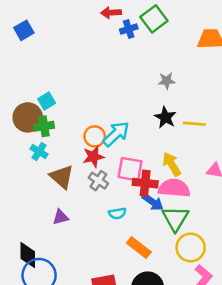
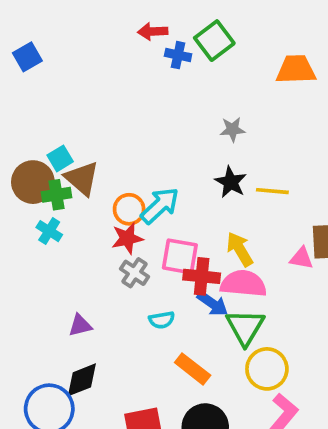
blue cross: (129, 29) -> (178, 55), turned 30
brown triangle: (62, 177) -> (82, 178), moved
black diamond: (28, 255) -> (82, 380), moved, turned 68

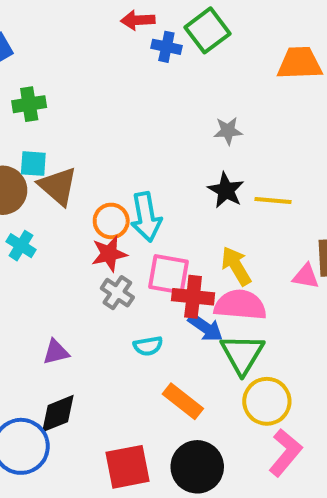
cyan square: (60, 158) -> (33, 164), turned 35
green cross: (56, 195) -> (29, 104), moved
cyan arrow: (160, 206) -> (146, 217), turned 123

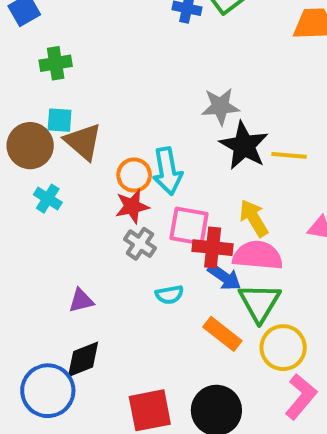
gray star: (228, 131) -> (220, 106), moved, size x1.4
black star: (226, 190) -> (244, 146), size x1.4
orange rectangle: (183, 401) -> (222, 334), moved

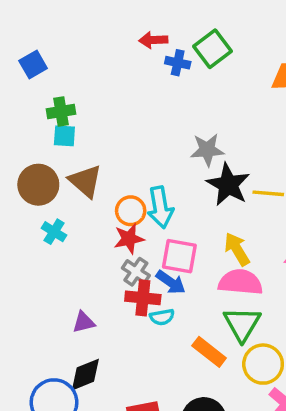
cyan square: (60, 120) -> (64, 136), moved
red cross: (213, 248) -> (143, 298), moved
blue arrow: (224, 277) -> (171, 282), moved

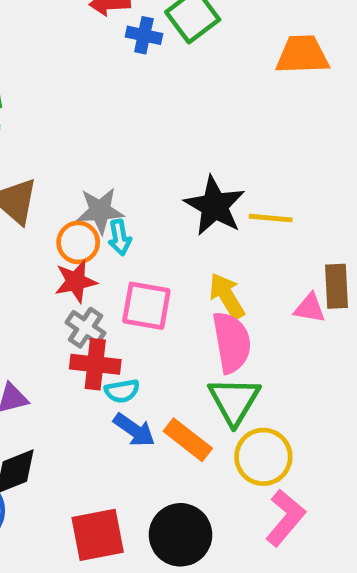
gray star: (207, 150) -> (100, 211), moved
cyan arrow: (160, 207) -> (120, 238), size x0.6
blue arrow: (171, 282) -> (134, 430), moved
pink semicircle: (240, 282) -> (232, 342), turned 75

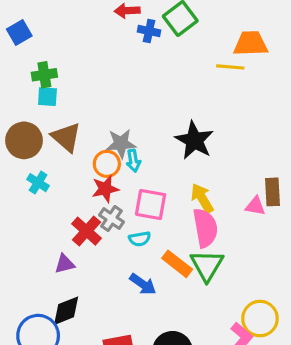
yellow line: (271, 218) -> (230, 67), moved
red cross: (95, 364) -> (87, 231), moved, turned 36
cyan semicircle: (122, 391) -> (140, 239), moved
orange rectangle: (188, 440) -> (177, 264), moved
yellow circle: (263, 457) -> (260, 319), moved

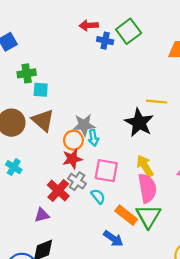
yellow line: (230, 67) -> (157, 102), moved
cyan square: (47, 97) -> (41, 90), moved
cyan cross: (38, 183) -> (14, 167), moved
cyan semicircle: (140, 239) -> (98, 196), turned -119
blue arrow: (143, 284) -> (113, 239), moved

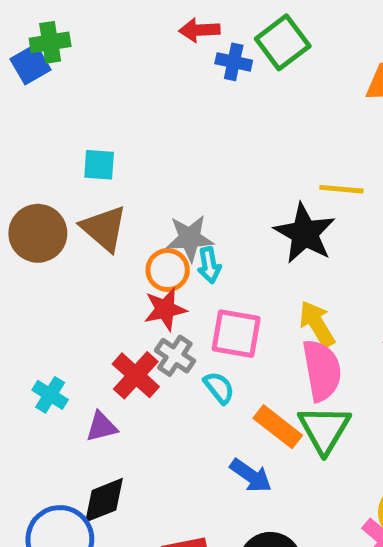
green cross: (27, 73) -> (50, 42), moved
cyan cross: (14, 167) -> (50, 395), moved

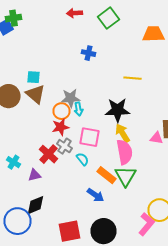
blue cross: (234, 62) -> (88, 53), moved
cyan square: (99, 165) -> (34, 77), moved
black star: (305, 233) -> (118, 110), moved, turned -30

